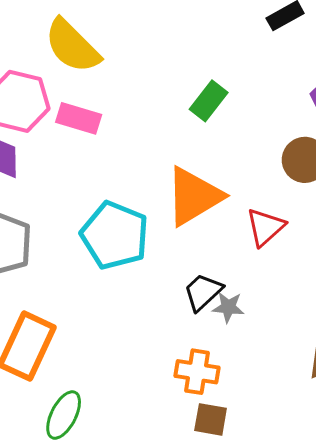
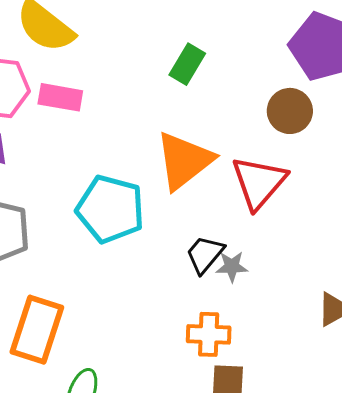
red triangle: (265, 227) -> (259, 182), size x1.4

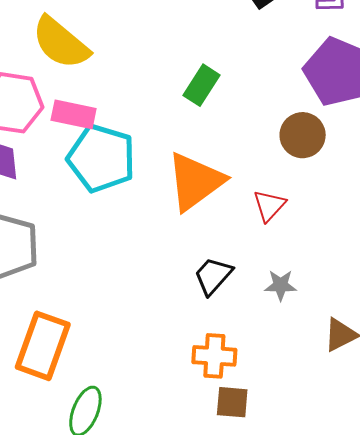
red triangle: (259, 182) -> (269, 206), size x0.6
cyan pentagon: (110, 209) -> (101, 158), moved
gray star: (232, 267) -> (281, 285), moved

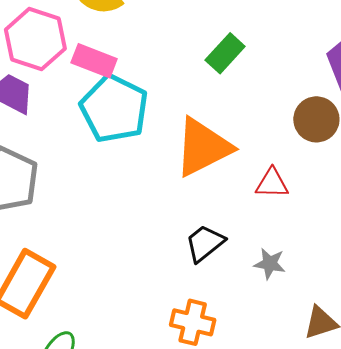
red triangle: (269, 206) -> (272, 183), turned 39

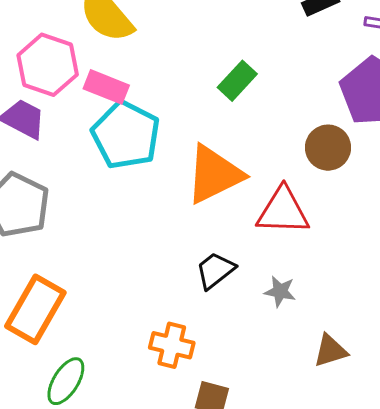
red triangle: (272, 183) -> (283, 211), size x1.6
orange cross: (193, 322) -> (172, 345), moved

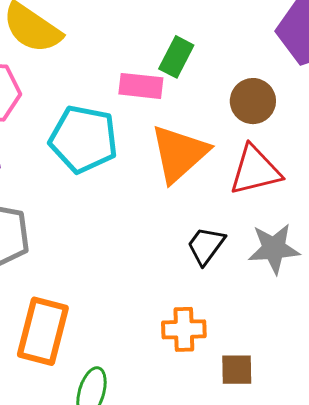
pink rectangle: (106, 87) -> (141, 86), moved
brown circle: (328, 148) -> (253, 101), moved
gray star: (280, 291) -> (274, 249), size x1.6

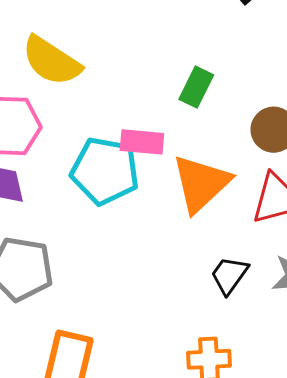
pink rectangle: (141, 86) -> (142, 142), moved

